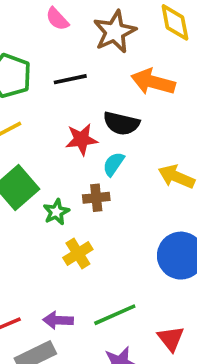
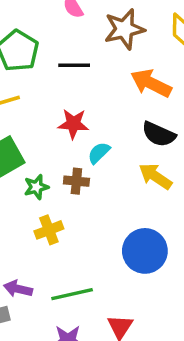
black semicircle: (121, 123) -> (159, 134), moved

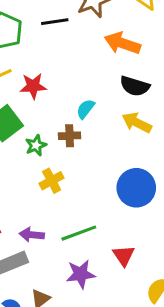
black line: (74, 65) -> (55, 22), moved
red star: (73, 124) -> (33, 86), moved

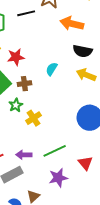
brown cross: (70, 136) -> (24, 84), moved
green star: (36, 145) -> (16, 105), moved

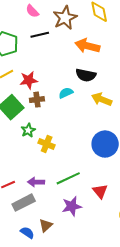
black semicircle: (83, 51) -> (86, 75), moved
cyan semicircle: (52, 69) -> (66, 93), turned 32
brown cross: (24, 84) -> (37, 100), moved
yellow cross: (34, 118) -> (47, 144), turned -35

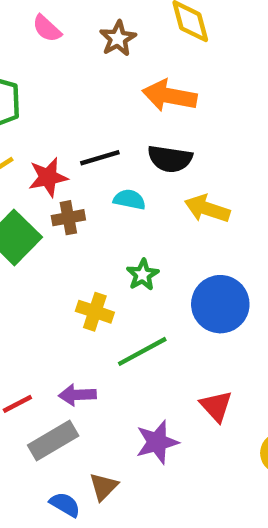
brown star: (65, 18) -> (118, 38), size x0.7
black line: (40, 35) -> (100, 158), moved
cyan semicircle: (66, 93) -> (129, 200), turned 40
green star: (28, 130) -> (143, 275), moved
green line: (68, 178) -> (142, 351), moved

